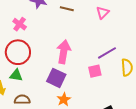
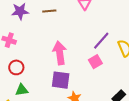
red circle: (18, 52) -> (16, 67), size x0.6

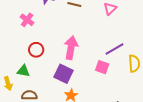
pink square: (95, 62) -> (102, 67), turned 32
red circle: (16, 67) -> (36, 50), moved

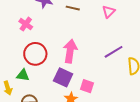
red circle: (36, 50) -> (35, 54), size x1.5
pink square: (102, 67) -> (87, 86), moved

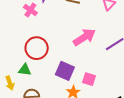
pink cross: (26, 24) -> (30, 10), moved
pink arrow: (70, 51) -> (84, 37), moved, turned 50

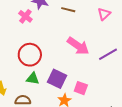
pink arrow: (84, 37) -> (78, 46), turned 65
green triangle: (25, 70) -> (33, 79), moved

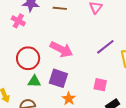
pink arrow: (78, 46) -> (61, 49), moved
pink square: (81, 88) -> (100, 85), moved

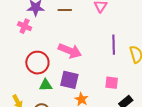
purple line: (105, 47) -> (114, 45), turned -48

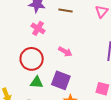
pink cross: (25, 26) -> (38, 28), moved
pink arrow: (70, 51) -> (65, 52), size x0.6

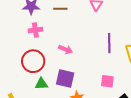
pink cross: (38, 28) -> (35, 30), turned -32

